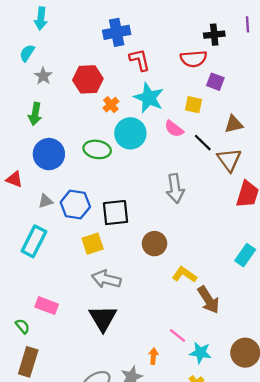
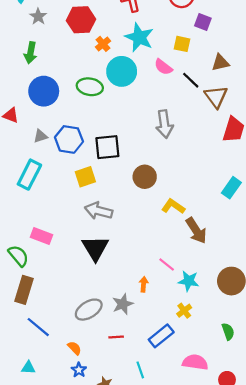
green semicircle: (22, 326) -> (18, 256), size x1.5

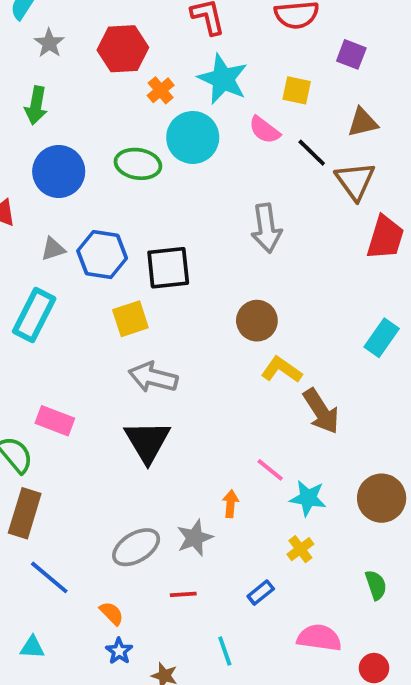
purple square: (203, 22) -> (351, 54), moved
brown circle: (145, 177) -> (257, 321), moved
blue rectangle: (161, 336) -> (261, 593), size x0.6

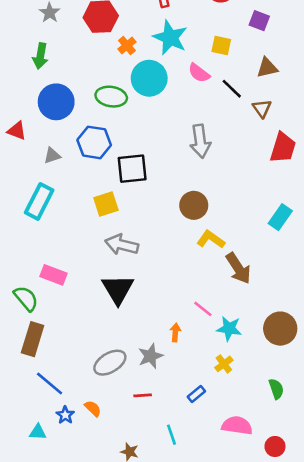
brown triangle: (355, 181) -> (262, 108), size x0.7
blue hexagon: (102, 255) -> (94, 142), moved
blue star: (119, 651) -> (65, 415), moved

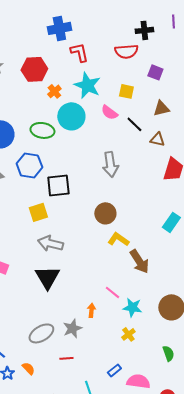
brown triangle: (262, 108) -> (157, 139), turned -42
blue rectangle: (196, 394) -> (114, 370), moved

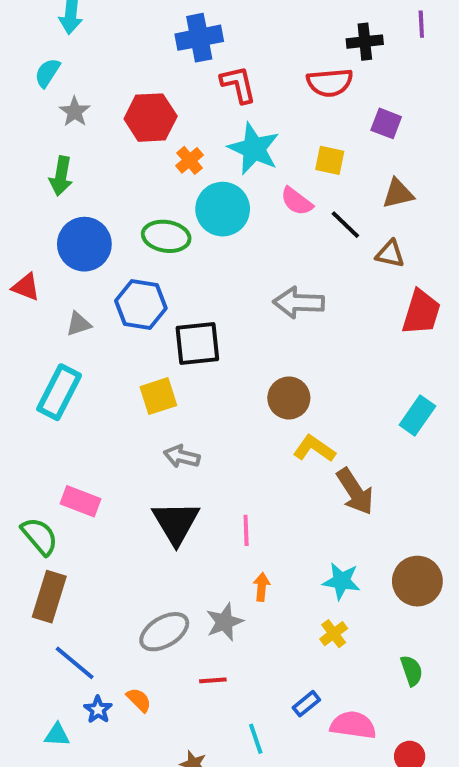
gray arrow: (110, 164) -> (299, 303), turned 100
gray arrow: (50, 243) -> (182, 456), size x0.7
pink line: (112, 292) -> (246, 530), moved, turned 49

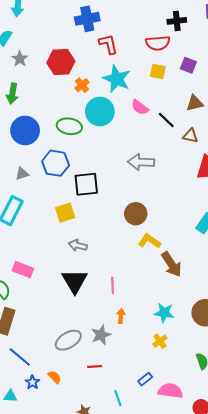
yellow square: (330, 160) -> (158, 71), moved

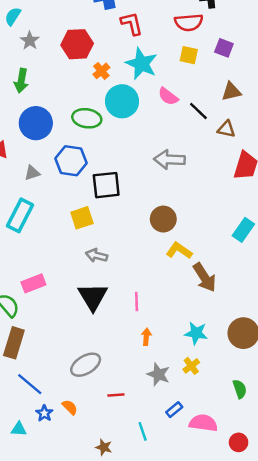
pink rectangle: (23, 270) -> (33, 283), turned -42
gray star: (101, 335) -> (158, 374), moved, turned -30

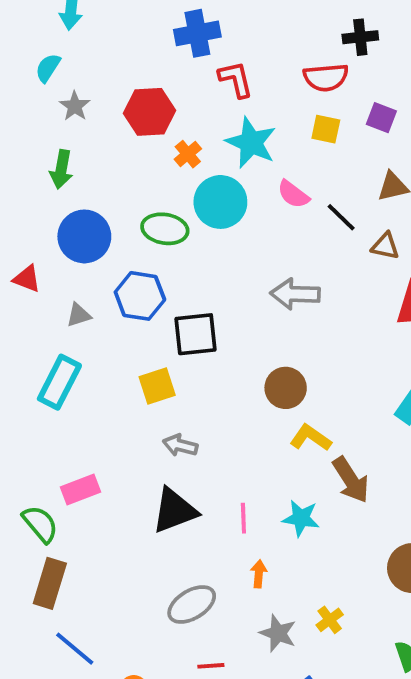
black triangle: (93, 297) -> (174, 511), turned 40
cyan star: (196, 333) -> (301, 518), moved
gray ellipse: (86, 365) -> (192, 604), moved

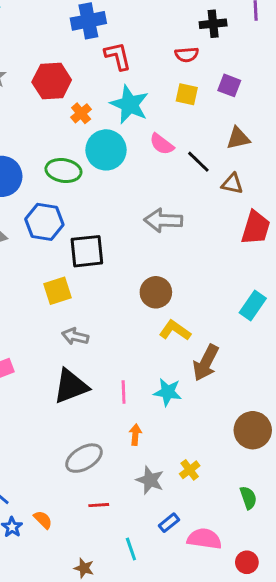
red semicircle: (326, 77) -> (187, 55), size x0.7
brown arrow: (351, 480) -> (206, 363), turned 60

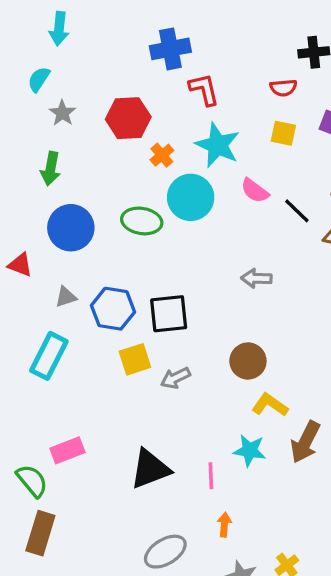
gray arrow: (163, 220) -> (256, 278), size x0.7
blue hexagon: (44, 222) -> (113, 309), moved
gray arrow: (75, 336) -> (175, 378), moved, turned -40
cyan star: (168, 392) -> (250, 450), moved

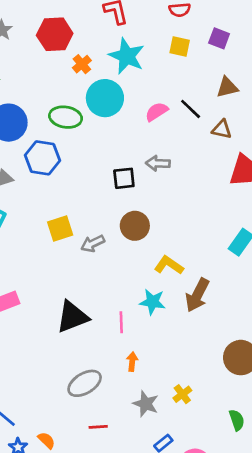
pink semicircle: (255, 191) -> (157, 112), moved, turned 110
blue hexagon: (113, 309) -> (42, 158), moved
black square: (169, 314) -> (124, 178), moved, size x0.7
brown circle: (248, 361) -> (135, 226), moved

